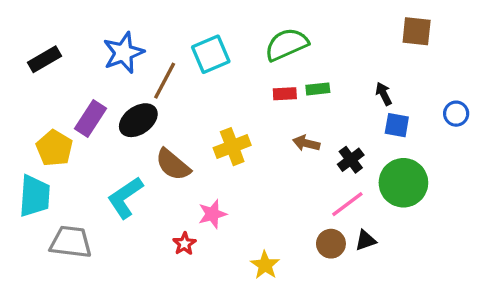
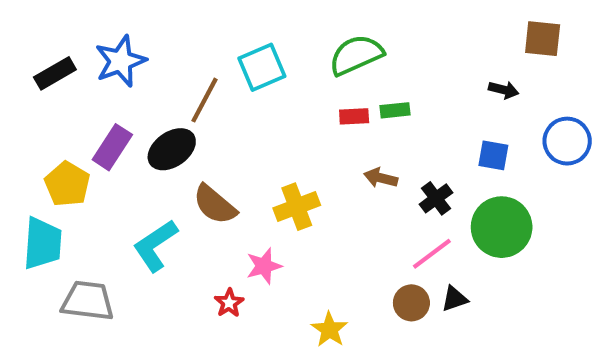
brown square: (417, 31) -> (543, 39), moved
blue star: (123, 53) -> (121, 61), moved
black arrow: (384, 94) -> (504, 90), moved, turned 130
blue circle: (456, 114) -> (567, 141), size x1.5
yellow cross: (232, 147) -> (297, 207), moved

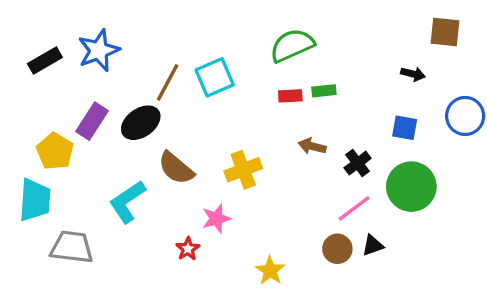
cyan square: (262, 67) -> (215, 77), moved

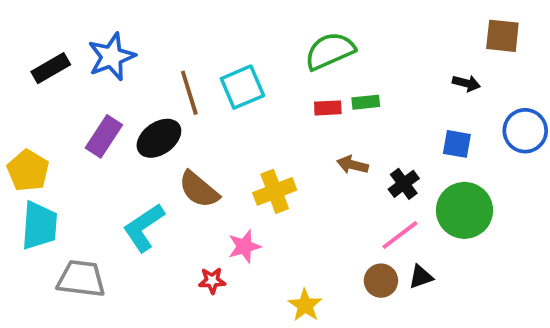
brown line: (168, 82) -> (189, 93), turned -45
yellow pentagon: (55, 151) -> (28, 171), moved
red star: (188, 249) -> (212, 281), turned 30

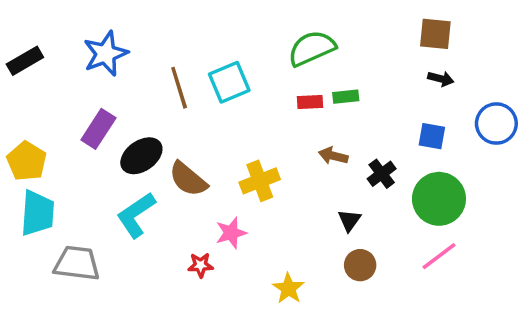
brown square: (502, 36) -> (435, 34), moved
black rectangle: (51, 68) -> (25, 61), moved
black ellipse: (159, 138) -> (141, 156), moved
pink line: (400, 235) -> (439, 256), moved
black triangle: (421, 277) -> (349, 220), moved, turned -35

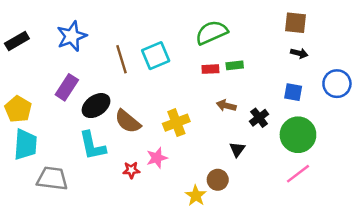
cyan L-shape: (136, 215) -> (92, 146), turned -68
red star: (201, 265) -> (131, 170), moved
brown circle: (360, 265) -> (218, 180), moved

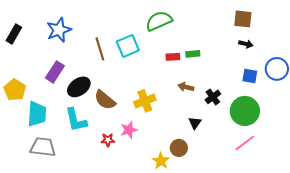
green semicircle: (212, 33) -> (159, 21), moved
black rectangle: (17, 41) -> (14, 34), turned -30
blue square: (293, 92) -> (250, 76), moved
cyan trapezoid: (25, 144) -> (37, 114), moved

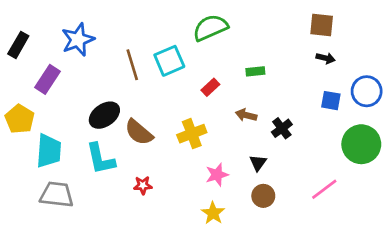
red rectangle: (173, 57) -> (210, 87), moved, turned -40
purple rectangle: (55, 72) -> (47, 79), moved
green circle: (245, 111) -> (361, 144), moved
pink star: (129, 130) -> (217, 175), moved
brown circle: (179, 148) -> (263, 196), moved

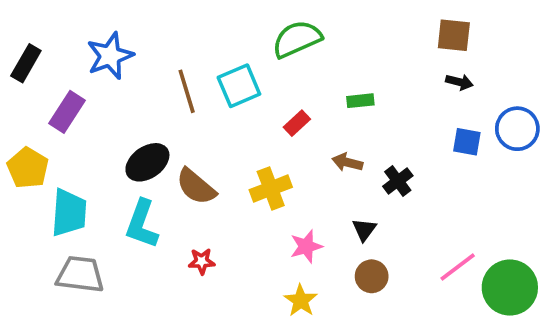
green circle: (361, 144) -> (510, 287), moved
cyan L-shape: (100, 159) -> (142, 224), turned 32

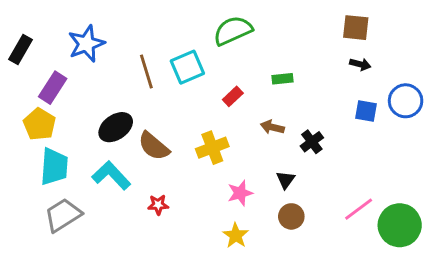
yellow pentagon: (28, 168) -> (40, 124), moved
cyan L-shape: (142, 224) -> (111, 175), turned 117
gray trapezoid: (80, 274) -> (63, 215), turned -39

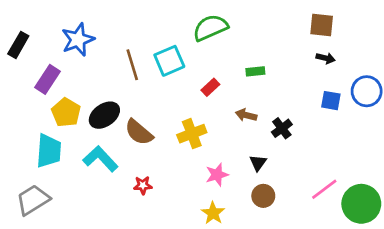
yellow pentagon: (40, 124) -> (66, 112), moved
gray trapezoid: (63, 215) -> (33, 200), moved

